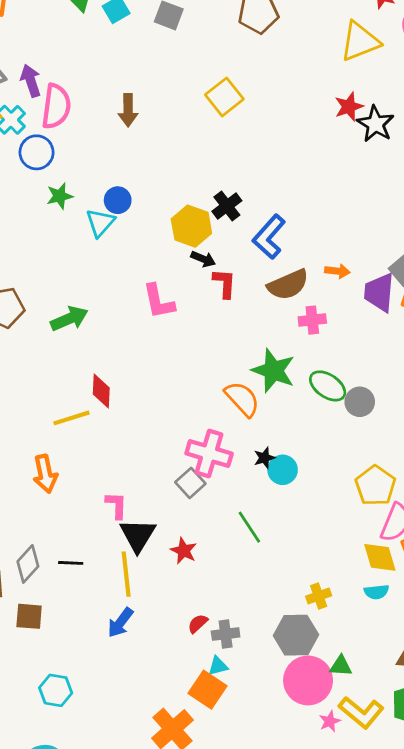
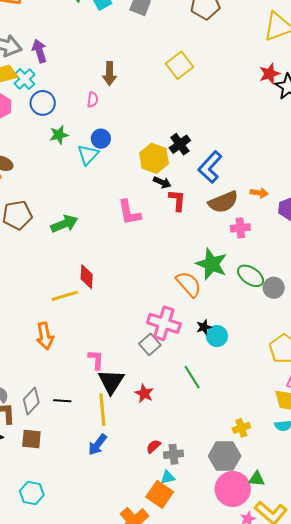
pink semicircle: (56, 106) -> (93, 100), moved, size x0.5
cyan hexagon: (56, 690) -> (32, 493), moved

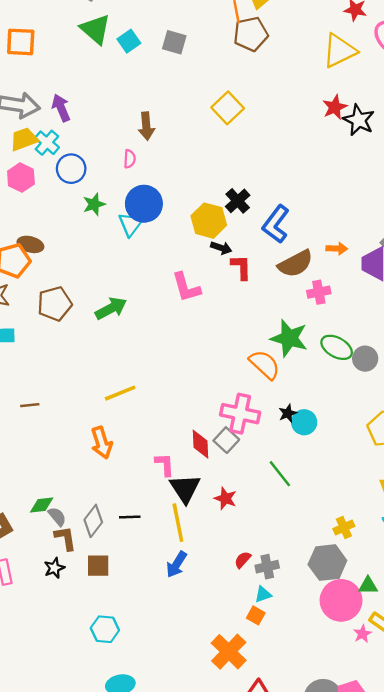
blue circle: (101, 139) -> (144, 204), size x1.6
red diamond: (87, 277) -> (201, 444), moved
orange square: (160, 494) -> (256, 615), size x0.6

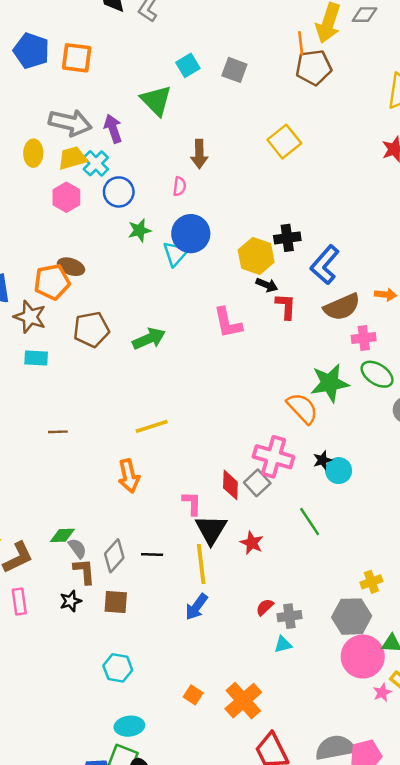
green triangle: (96, 29) -> (156, 100), moved
black cross: (238, 201) -> (287, 238), turned 30
green star: (289, 338) -> (330, 383), turned -30
green ellipse: (337, 347) -> (377, 374), moved
orange square: (256, 615) -> (193, 695), moved

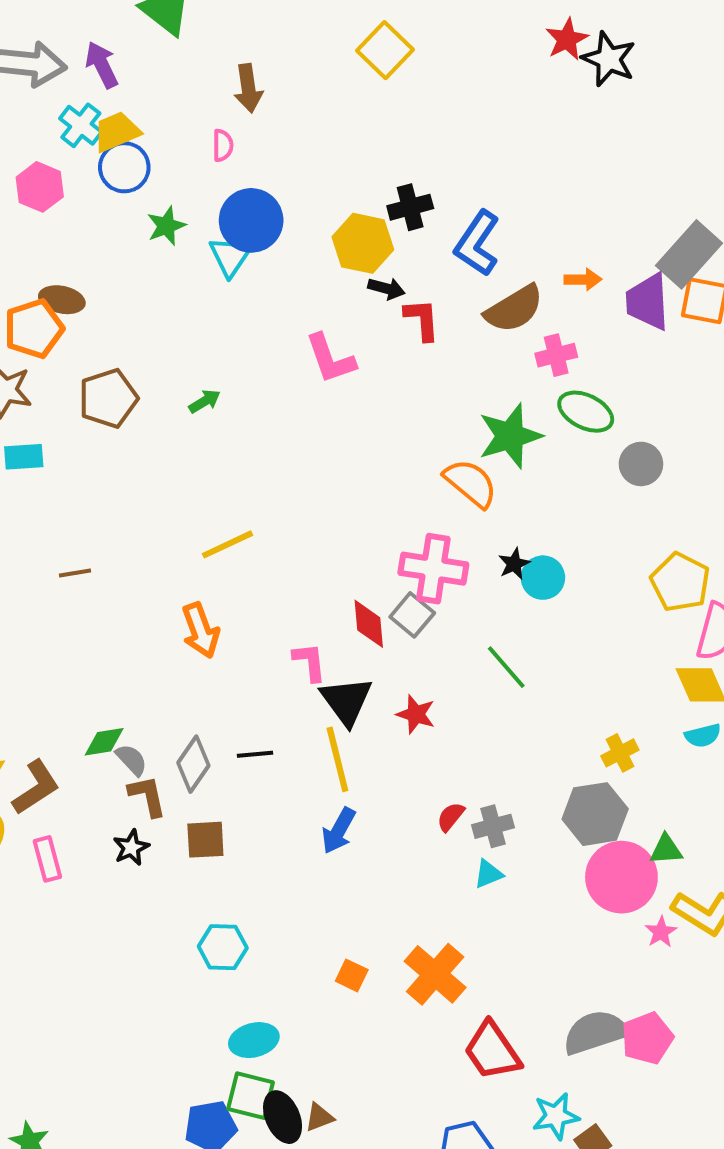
yellow trapezoid: (72, 158) -> (117, 132), moved
green arrow: (149, 339) -> (205, 401), size x0.6

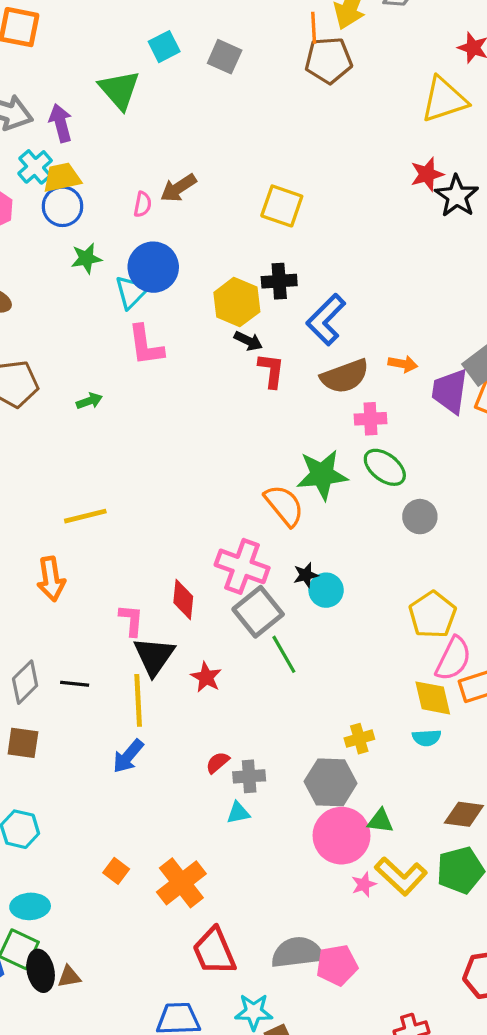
yellow square: (385, 50) -> (282, 206), moved, turned -36
brown arrow: (248, 88) -> (178, 188), moved, turned 54
pink L-shape: (330, 359) -> (146, 345), moved
gray square: (412, 615) -> (258, 612), moved, size x1.4

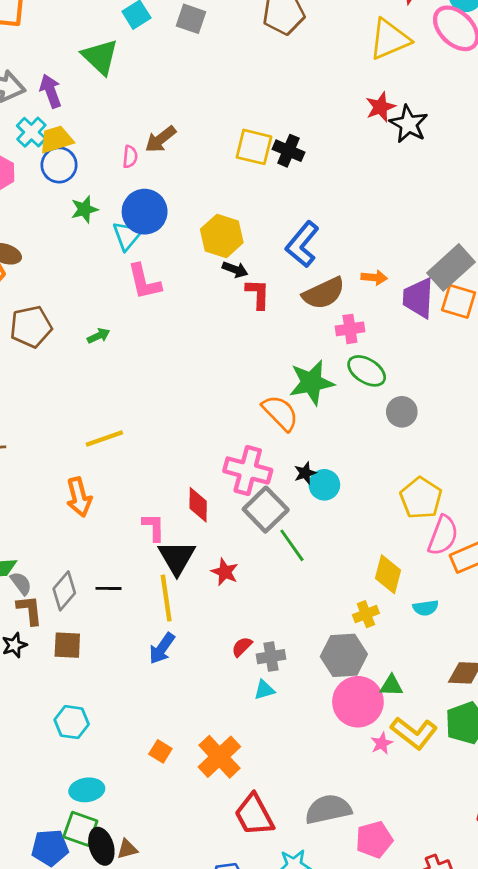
black cross: (279, 281) -> (288, 151), moved, turned 32
yellow diamond: (433, 698) -> (388, 574), moved, turned 33
pink pentagon: (337, 965) -> (374, 840), moved

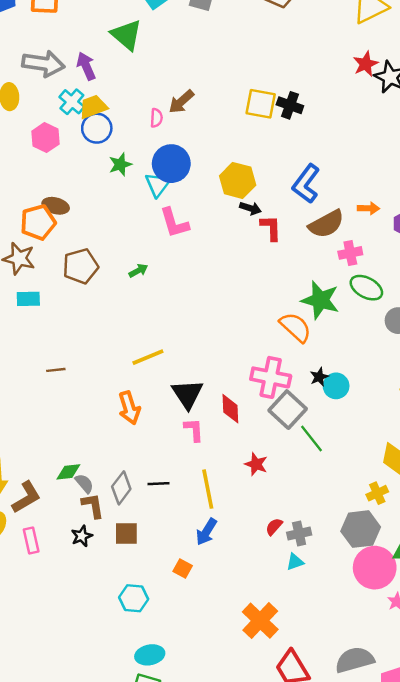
green star: (311, 383) -> (320, 300), turned 30
black triangle: (177, 557) -> (187, 394), moved
orange square: (160, 751) -> (183, 568), moved

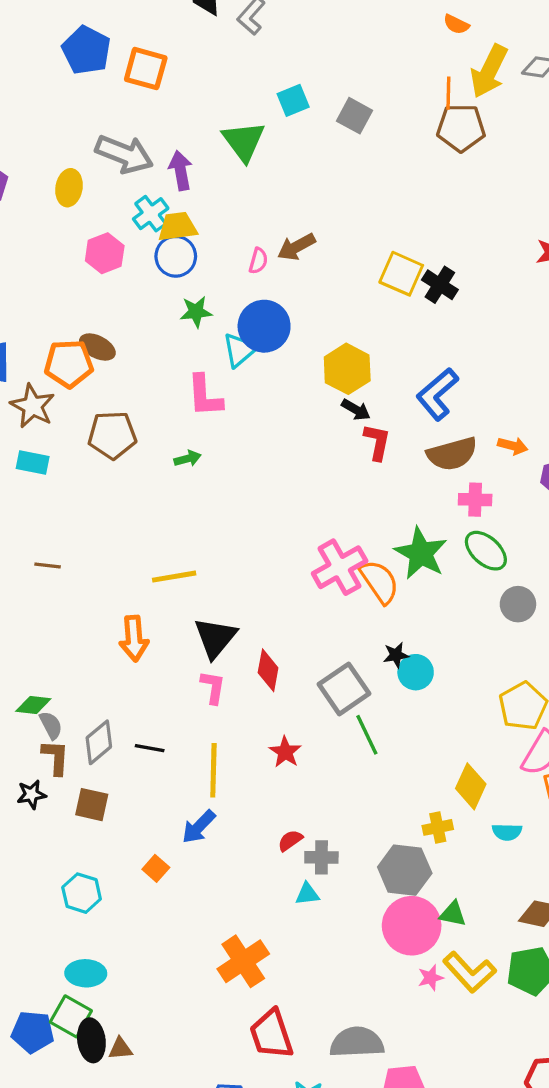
pink L-shape: (174, 223) -> (205, 396), moved
pink cross: (271, 377) -> (340, 567), moved, turned 36

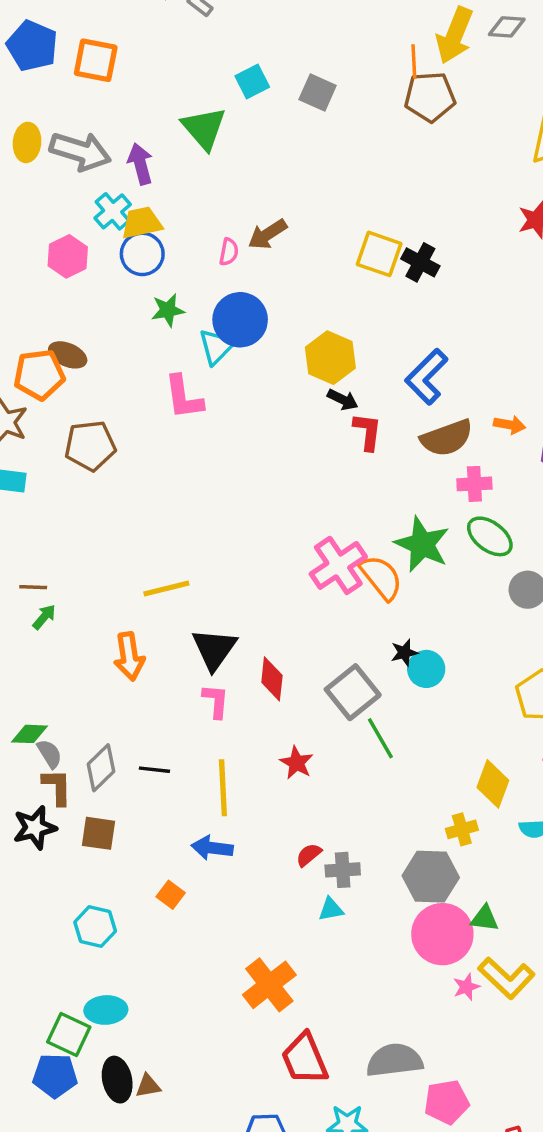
yellow ellipse: (69, 188) -> (27, 142), moved
green arrow: (188, 459) -> (44, 617), moved, turned -30
black star: (31, 794) -> (35, 828), size x1.4
blue arrow: (199, 827) -> (212, 848), turned 57
green square: (71, 1016) -> (69, 1035), moved

